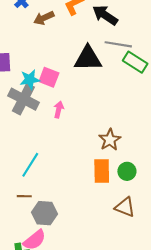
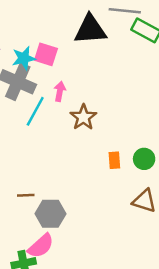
brown star: (110, 140) -> (83, 117), moved
cyan line: (30, 165) -> (35, 111), moved
orange rectangle: (102, 171) -> (114, 160), size x0.6

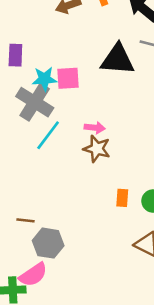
pink square: (46, 54) -> (68, 78), turned -30
pink arrow: (60, 91) -> (95, 128), moved, turned 78
brown star: (83, 117) -> (97, 149), turned -30

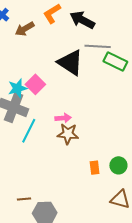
black triangle: (118, 59) -> (70, 63), turned 40
pink square: (68, 78) -> (35, 84), turned -30

